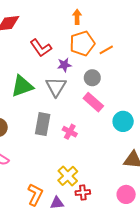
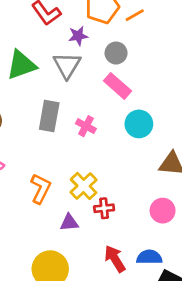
cyan circle: (123, 121) -> (139, 124), moved
orange L-shape: (35, 195) -> (41, 189), moved

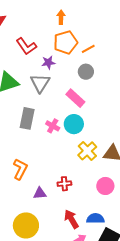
gray circle: (116, 53) -> (86, 72), moved
cyan circle: (139, 124) -> (74, 124), moved
yellow cross: (84, 186) -> (87, 151), moved

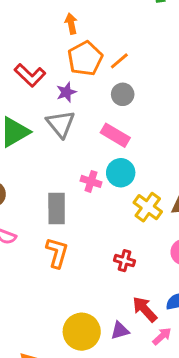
gray rectangle: (27, 118) -> (57, 208), moved
red cross: (64, 184) -> (124, 261), turned 32
purple triangle: (40, 193) -> (120, 331), moved

